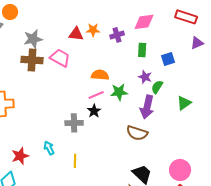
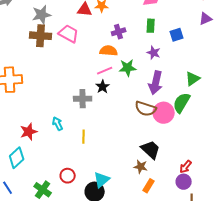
purple cross: (117, 35) -> (119, 32), moved
green semicircle: (157, 87) -> (182, 103), moved, size x1.5
pink circle: (180, 170) -> (164, 113), moved

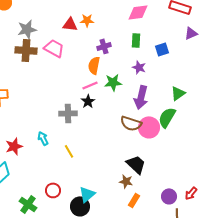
orange semicircle: (109, 51) -> (94, 65), turned -84
yellow line: (84, 137) -> (69, 151), turned -32
red arrow: (186, 167) -> (191, 193), moved

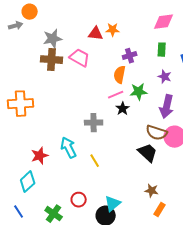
black star: (88, 101) -> (123, 109), moved
cyan arrow: (43, 138) -> (69, 148), size x1.5
black trapezoid: (136, 164) -> (148, 153), moved

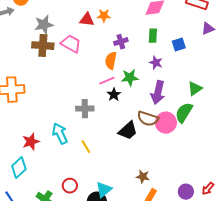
black trapezoid: (148, 153) -> (128, 131), moved, turned 95

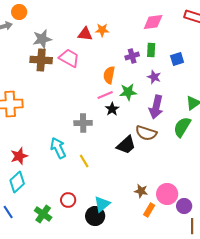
purple cross: (121, 42) -> (132, 56), moved
pink circle: (166, 123) -> (167, 194), moved
red star: (31, 142) -> (19, 156), moved

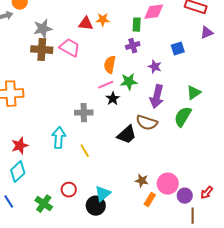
green rectangle: (151, 50) -> (137, 25), moved
cyan arrow: (58, 148) -> (59, 138), turned 30

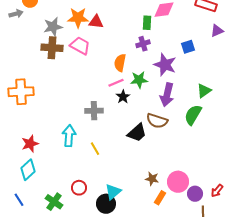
orange star: (103, 20) -> (78, 18), moved, size x1.5
purple star: (155, 67) -> (165, 65), size x1.6

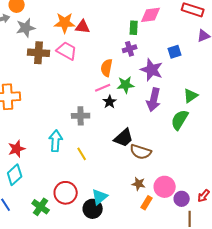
gray star: (53, 27) -> (26, 28), moved
brown semicircle: (157, 121) -> (141, 152), moved
red circle: (79, 188) -> (66, 193), size x1.5

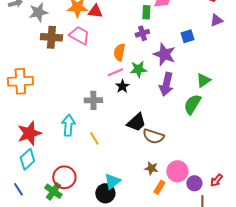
red star: (17, 149) -> (29, 133), size x1.4
red circle: (66, 193) -> (64, 177), moved

